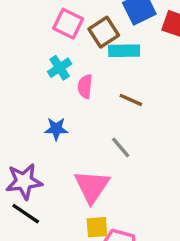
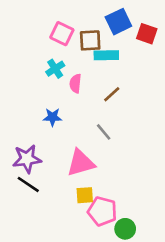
brown square: (104, 32) -> (90, 40), turned 30
brown line: (131, 100) -> (112, 94), turned -66
pink triangle: (92, 186) -> (81, 163), turned 40

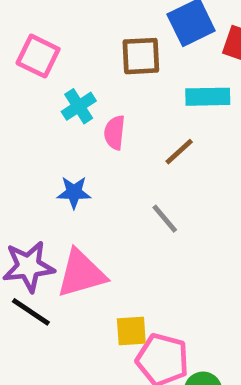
pink square: (62, 34) -> (38, 56), moved
cyan rectangle: (106, 55) -> (208, 97), moved
pink triangle: (81, 163) -> (81, 274), moved

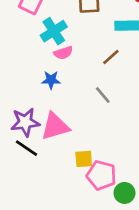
cyan cross: (79, 106) -> (54, 31), size x1.4
pink semicircle: (115, 133) -> (63, 53), moved, turned -114

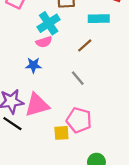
cyan cross: (54, 31) -> (49, 23), moved
pink pentagon: (101, 175) -> (79, 120), moved

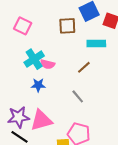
cyan cross: (49, 23) -> (34, 59), moved
pink semicircle: (44, 42) -> (48, 64), turned 32

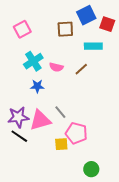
pink square: (23, 26) -> (22, 29), turned 36
pink semicircle: (48, 64) -> (56, 67), moved
gray line: (78, 96) -> (60, 112), moved

